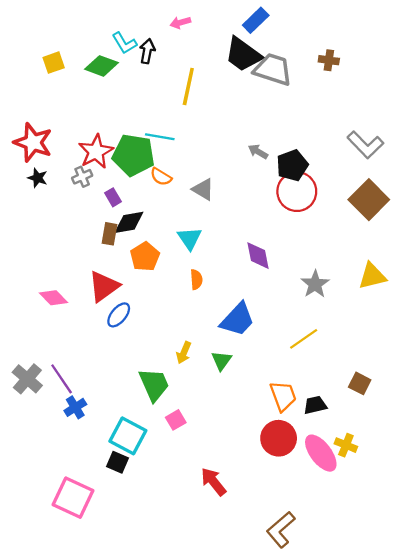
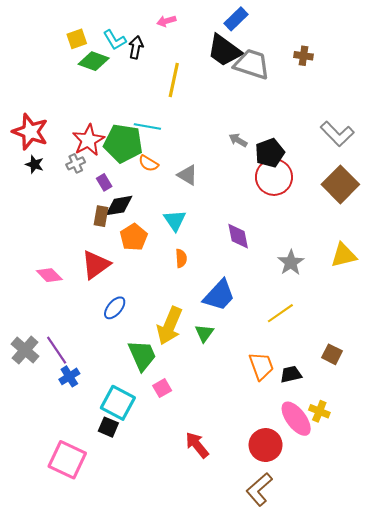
yellow square: (54, 63) -> (77, 39), moved
blue ellipse: (119, 315) -> (115, 308), moved
yellow arrow: (184, 353) -> (170, 326), size x1.8
red circle: (279, 438) -> (266, 445), moved

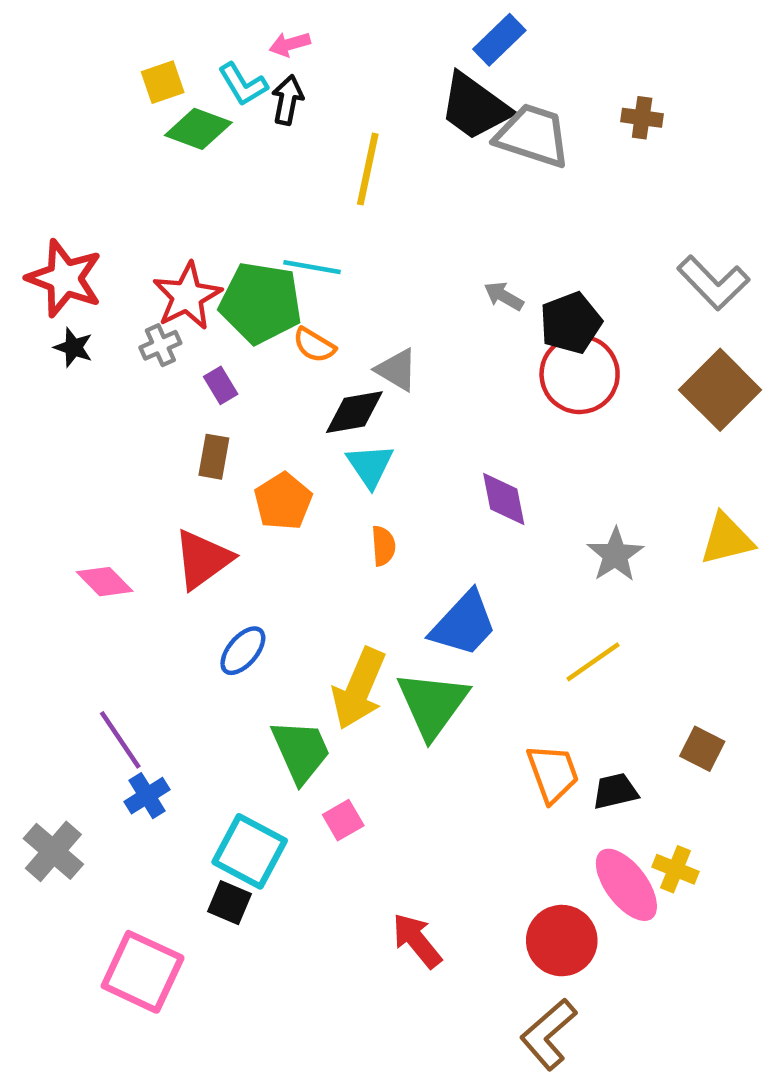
pink arrow: (166, 21) -> (290, 44), moved
black diamond: (119, 206) -> (354, 412), moved
green triangle: (204, 333) -> (432, 704), size x1.8
gray cross: (25, 350) -> (53, 851), moved

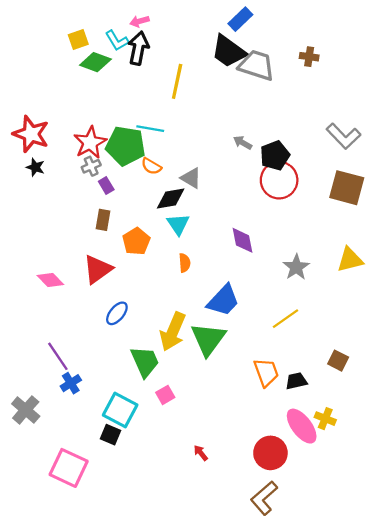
black arrow: (287, 100) -> (138, 48), size x1.4
gray cross: (160, 345) -> (91, 166), moved
brown square: (720, 390) -> (347, 188), turned -30
red arrow: (417, 941) -> (201, 453), size x0.6

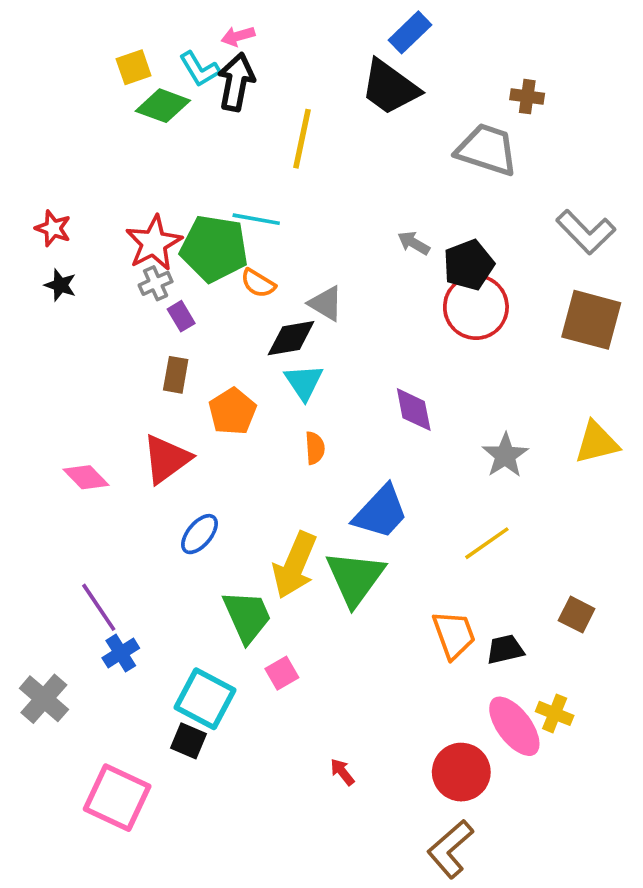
gray trapezoid: (257, 65) -> (487, 150), moved
red star: (31, 134) -> (53, 228), size x0.6

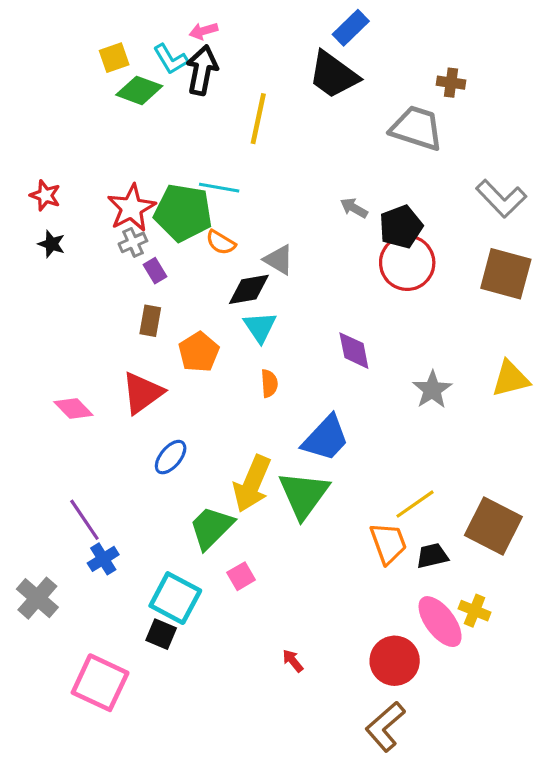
yellow line: (487, 543) -> (415, 504), moved
brown square: (577, 615) -> (493, 526), size x1.8
green trapezoid: (247, 616) -> (211, 528), turned -111

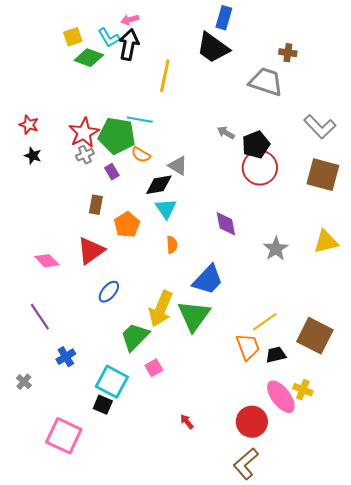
blue rectangle: (351, 28) -> (224, 18), turned -30
purple rectangle: (155, 271) -> (112, 172), moved
purple line: (84, 520) -> (40, 317), moved
gray cross: (37, 598) -> (24, 382), size x0.6

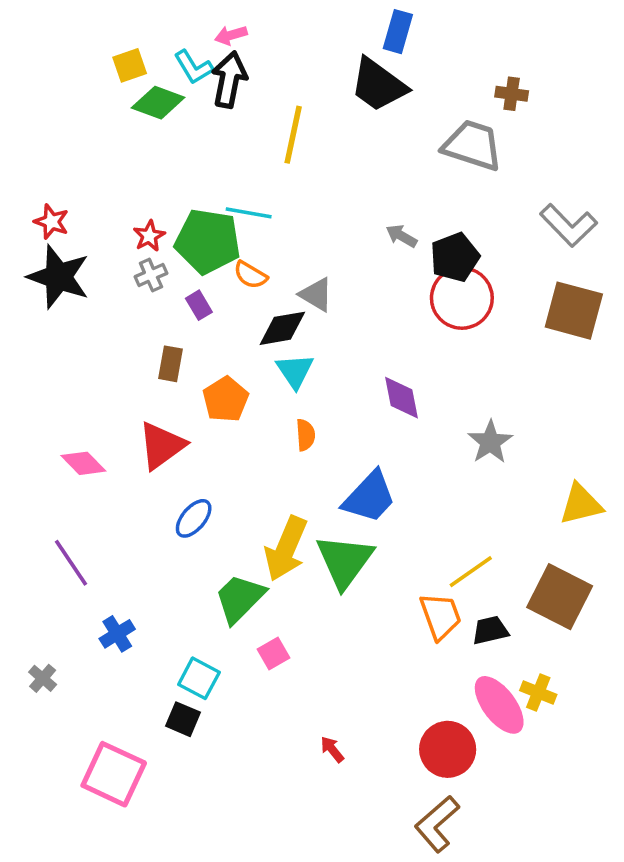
red star: (84, 133) -> (149, 236), size x0.6
black star: (33, 156) -> (59, 277), size x2.0
yellow triangle: (326, 242) -> (581, 504), moved
cyan square: (112, 382) -> (199, 678), size x0.7

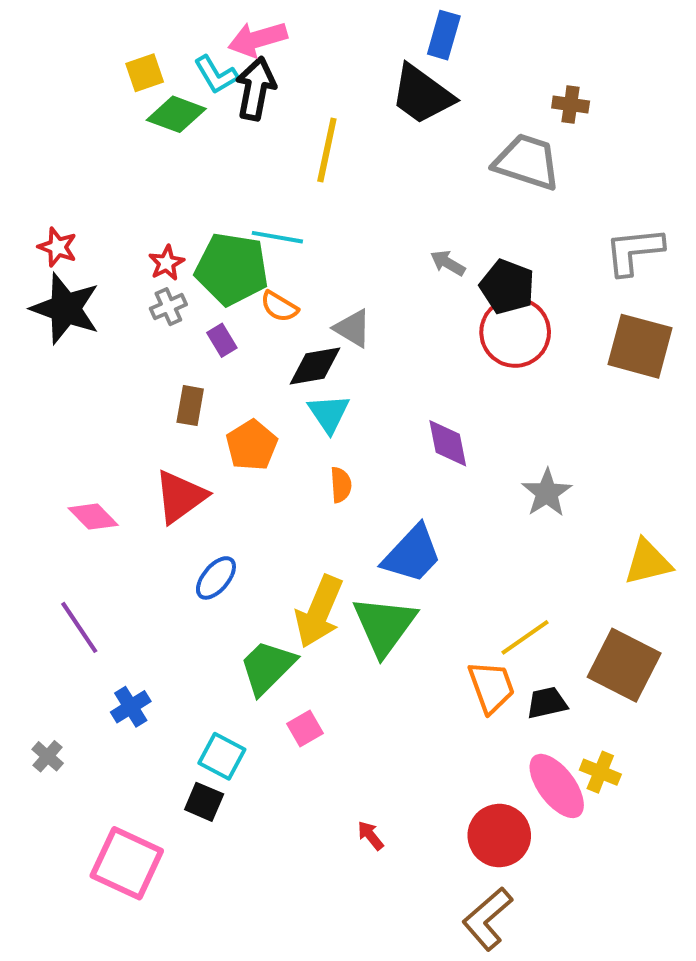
pink arrow: (231, 35) -> (258, 39), size x1.6
gray L-shape: (568, 225) -> (634, 251), turned 128
black pentagon: (455, 257) -> (507, 287), turned -30

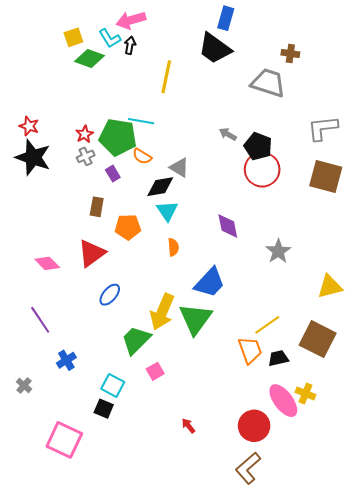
black arrow: (256, 89) -> (130, 45), size x0.6
orange pentagon: (252, 445) -> (128, 227), turned 30

